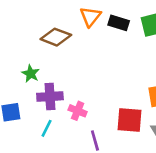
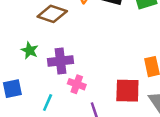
purple cross: (50, 97) -> (61, 61), moved

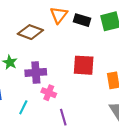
red square: (127, 91) -> (84, 65), moved

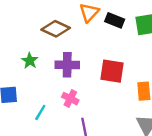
purple cross: (36, 72) -> (67, 65), moved

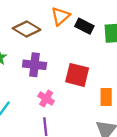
pink cross: (70, 99) -> (46, 98), moved

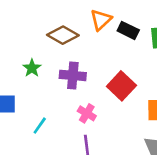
red square: (77, 75) -> (121, 86), turned 30

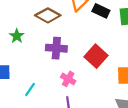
green star: (32, 68) -> (17, 36), moved

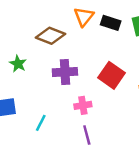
pink cross: (68, 79) -> (83, 105), turned -32

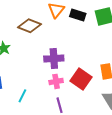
purple cross: (65, 72) -> (54, 59), moved
red square: (112, 75) -> (81, 79), moved

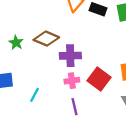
brown diamond: (30, 26) -> (46, 39), moved

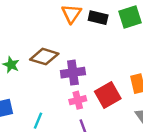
red square: (99, 79) -> (108, 95), turned 30

